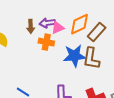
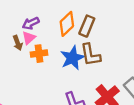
purple arrow: (47, 23) -> (31, 23), moved
pink triangle: (58, 28) -> (29, 38), moved

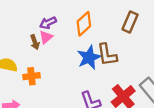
brown rectangle: (87, 26) -> (130, 22), moved
orange cross: (39, 54) -> (31, 76), moved

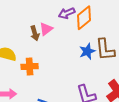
purple arrow: (48, 23) -> (67, 13), moved
blue star: (89, 58) -> (87, 51), size x0.7

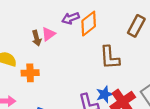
blue star: (87, 51) -> (104, 94), moved

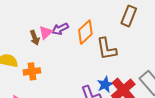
purple arrow: (71, 18) -> (60, 29), moved
orange diamond: (89, 24) -> (85, 32), moved

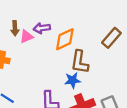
pink triangle: (46, 32) -> (27, 37), moved
blue star: (105, 85) -> (73, 80), moved

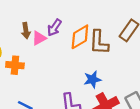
purple arrow: (42, 28) -> (54, 28), turned -42
brown L-shape: (80, 62) -> (99, 42), moved

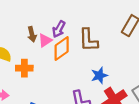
orange diamond: (80, 37) -> (62, 48), moved
brown L-shape: (99, 42) -> (88, 40), moved

